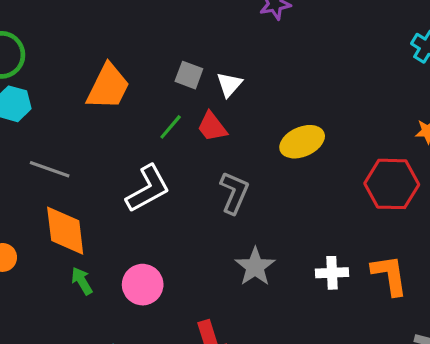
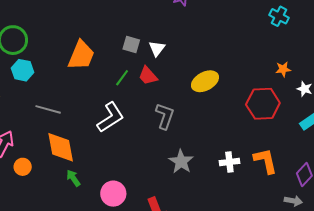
pink circle: (143, 285) -> (113, 194), moved

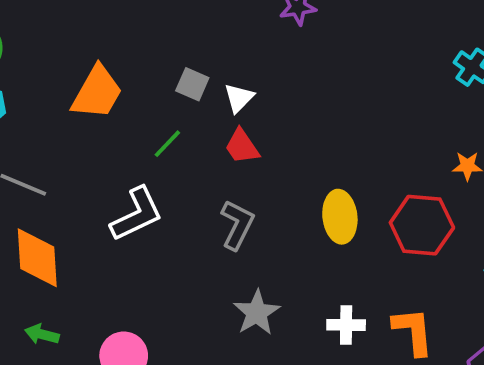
red trapezoid: (148, 76) -> (242, 146), moved
yellow ellipse: (205, 81) -> (340, 217), moved, turned -76
green arrow: (73, 178) -> (42, 334), moved, turned -48

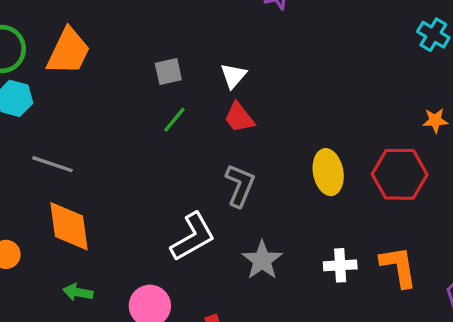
gray square: (192, 84) -> (168, 71), moved, turned -32
orange trapezoid: (97, 92) -> (68, 52), moved
white L-shape: (137, 214) -> (193, 237), moved

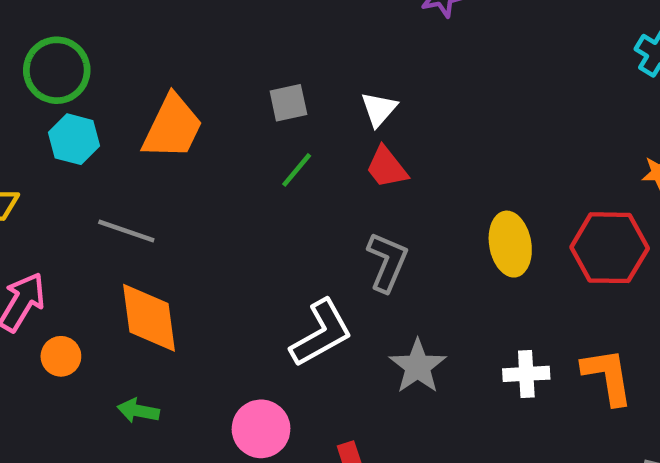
orange trapezoid: (68, 52) -> (173, 127), moved
green arrow: (78, 292) -> (138, 411), moved

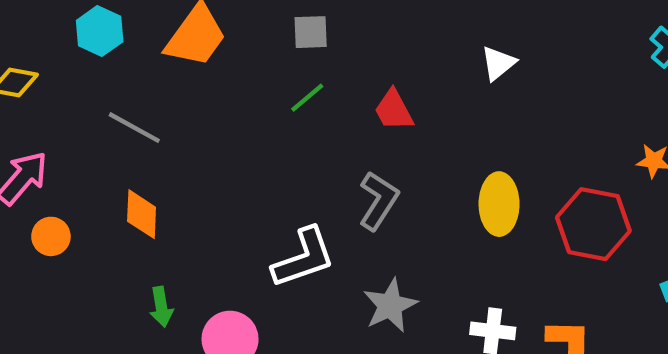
white triangle: (379, 109) -> (498, 63), moved
orange diamond: (149, 318) -> (142, 214), size x0.7
green arrow: (138, 411) -> (161, 307), moved, turned -120

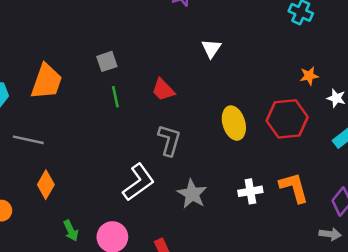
green line: (307, 98) -> (115, 97), turned -45
orange diamond: (142, 214) -> (46, 185), turned 44

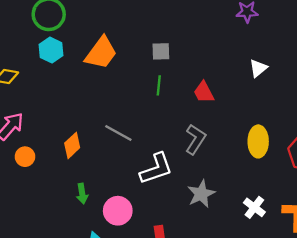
gray line: (28, 140) -> (118, 133), moved
white cross: (250, 191) -> (254, 207), turned 30

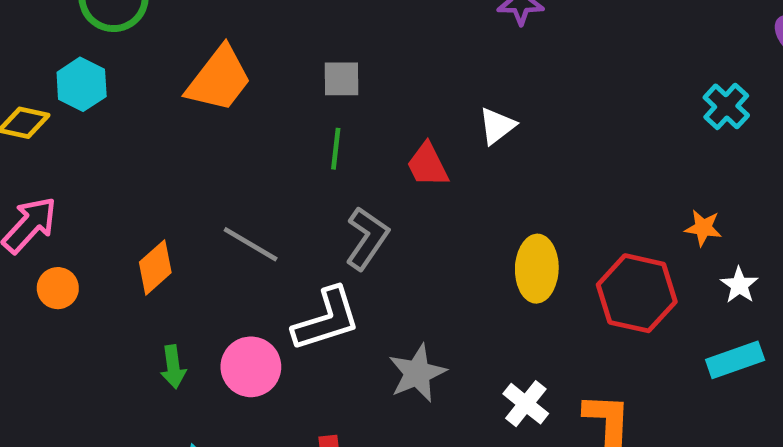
cyan hexagon: (51, 50) -> (82, 84), moved
white triangle: (258, 68) -> (497, 126), moved
gray L-shape: (195, 139) -> (367, 238), moved
pink circle: (118, 211) -> (251, 367), moved

